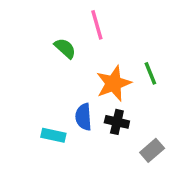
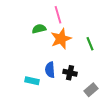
green semicircle: (65, 48) -> (39, 29), turned -56
orange star: (114, 83) -> (61, 39), moved

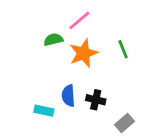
pink line: (58, 15) -> (79, 20), turned 66
green line: (90, 44) -> (123, 49), moved

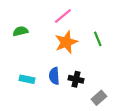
green semicircle: (53, 40) -> (20, 31), moved
cyan rectangle: (44, 111) -> (27, 79), moved

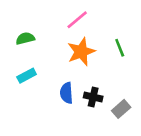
cyan rectangle: (27, 79) -> (27, 76), moved, turned -40
gray rectangle: (99, 98) -> (121, 109), moved

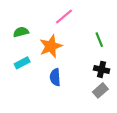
orange star: (81, 52) -> (51, 46), moved
black cross: (93, 97) -> (102, 69), moved

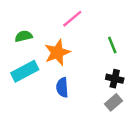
cyan rectangle: (22, 63) -> (25, 71), size x1.5

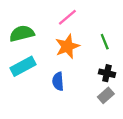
green semicircle: (24, 36) -> (22, 34), size x1.5
orange star: (57, 52) -> (67, 46), moved

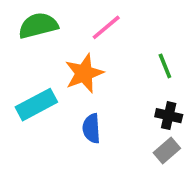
green semicircle: (22, 34) -> (38, 26), moved
orange star: (67, 46) -> (84, 73), moved

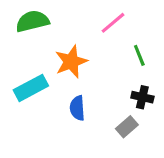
pink line: (106, 27) -> (113, 23), moved
gray rectangle: (167, 151) -> (127, 127), moved

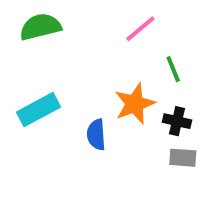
orange star: (71, 62) -> (135, 104), moved
gray rectangle: (127, 127) -> (183, 158), moved, turned 45

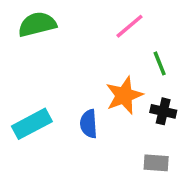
cyan rectangle: (38, 110) -> (32, 124), moved
gray rectangle: (183, 158) -> (156, 163), moved

